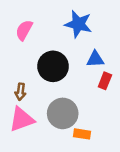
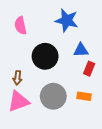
pink semicircle: (24, 30) -> (20, 26), turned -42
orange rectangle: (82, 134) -> (84, 96), moved

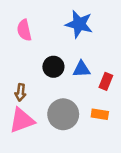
blue triangle: (81, 50) -> (81, 69), moved
black circle: (45, 56) -> (53, 67), size x0.7

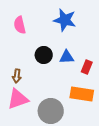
gray circle: (63, 114) -> (51, 111), moved
orange rectangle: (100, 114) -> (82, 94), size x1.6

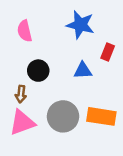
black circle: (44, 55) -> (38, 71), moved
red rectangle: (87, 67) -> (108, 52), moved
gray circle: (51, 111) -> (63, 116), moved

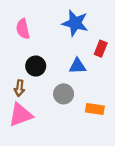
gray circle: (63, 116) -> (64, 94), moved, size x0.7
orange rectangle: (101, 116) -> (95, 109), size x0.7

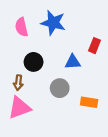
blue star: (75, 23) -> (53, 23), moved

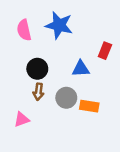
brown arrow: (18, 83) -> (39, 92), moved
orange rectangle: (89, 102) -> (89, 106), moved
pink triangle: (19, 108) -> (22, 119), size x0.6

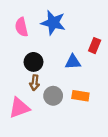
gray circle: (66, 98) -> (53, 96), moved
pink triangle: (22, 119) -> (19, 108), size x1.5

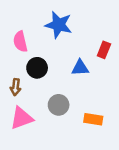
pink semicircle: (21, 27) -> (20, 42), moved
brown arrow: (35, 83) -> (16, 87), moved
orange rectangle: (80, 96) -> (93, 119), moved

